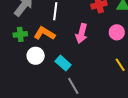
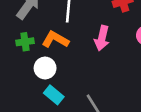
cyan rectangle: (63, 63) -> (54, 95), moved

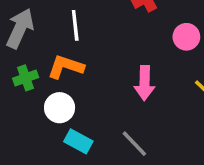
pink arrow: (102, 38) -> (145, 83), moved

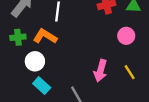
pink arrow: (145, 83) -> (101, 71), moved

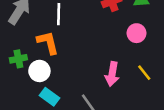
orange L-shape: (45, 36) -> (48, 43), turned 50
green cross: (18, 37) -> (18, 59), moved

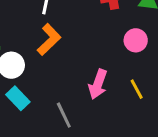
orange L-shape: (48, 43) -> (49, 40), moved, turned 50

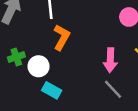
gray line: (64, 115) -> (113, 89), moved

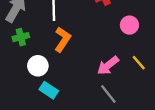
green cross: (16, 57) -> (21, 37), moved
pink arrow: (110, 60) -> (108, 65), turned 45

